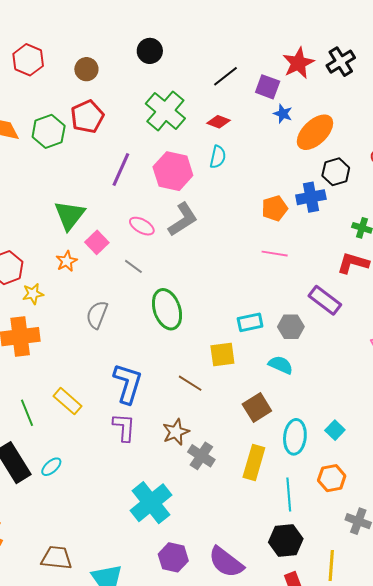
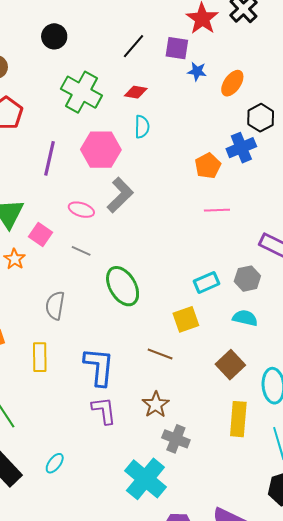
orange ellipse: (315, 132) -> (232, 83), size x0.7
yellow rectangle: (68, 401) -> (40, 357), moved, turned 60
gray cross: (201, 456) -> (176, 439), moved
cyan ellipse: (51, 467) -> (55, 463), moved

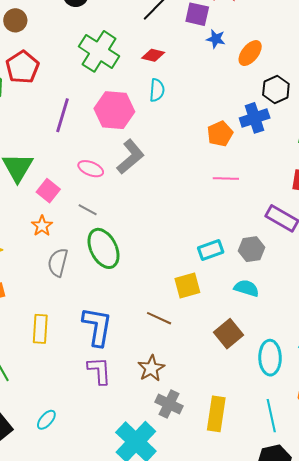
orange star: (15, 259) -> (42, 226), moved
green ellipse: (123, 286) -> (104, 248), moved
yellow rectangle: (40, 357) -> (40, 329), moved
yellow rectangle: (238, 419) -> (216, 414), moved

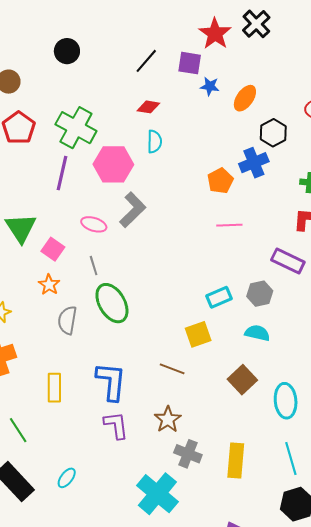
green cross: (99, 51) -> (76, 128), moved
gray line: (88, 210) -> (94, 266), turned 48

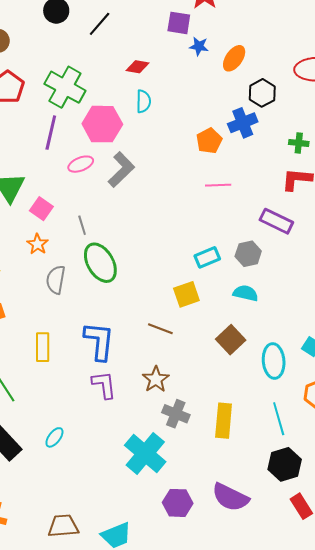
black line: (146, 61) -> (100, 24), moved
pink ellipse: (94, 224) -> (81, 164), moved, turned -40

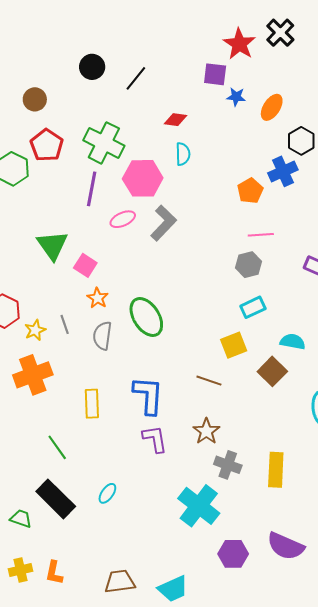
gray line: (82, 225) -> (65, 324), moved
orange star: (38, 244) -> (98, 298), moved
gray hexagon: (248, 254) -> (248, 265), moved
brown square: (231, 340) -> (272, 371), moved

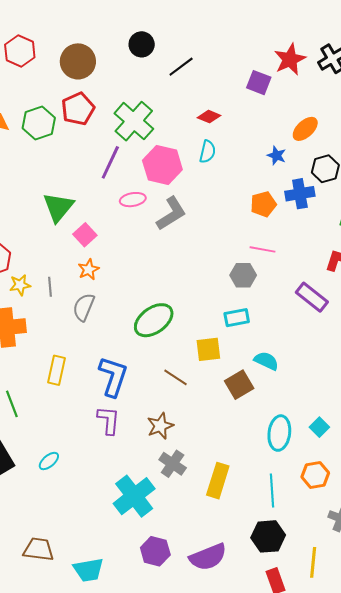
blue star: (236, 97) -> (277, 155), moved
brown circle: (35, 99) -> (78, 61), size x1.5
green ellipse: (146, 317) -> (154, 320), moved, turned 72
purple semicircle: (286, 546) -> (208, 557), turned -60

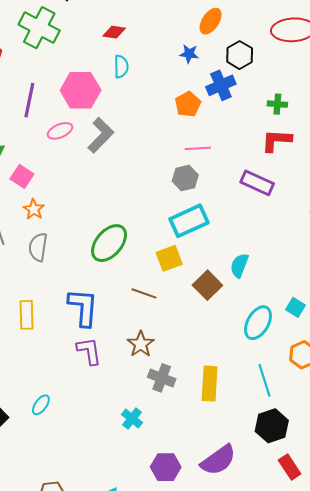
green cross: (134, 121) -> (39, 28), moved
cyan rectangle: (237, 318) -> (189, 221), size x1.5
cyan semicircle: (266, 361) -> (239, 265), moved, turned -80
cyan ellipse: (279, 433) -> (258, 323), turned 36
cyan cross: (134, 496) -> (132, 419), size x0.5

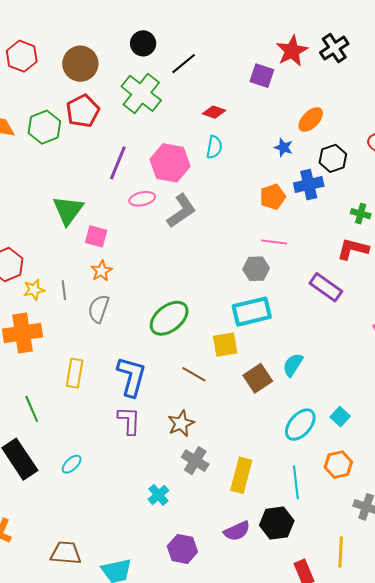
pink square: (22, 176) -> (96, 236), turned -30
black hexagon: (272, 426) -> (277, 523), moved
purple semicircle: (218, 460) -> (237, 531), moved, size x0.7

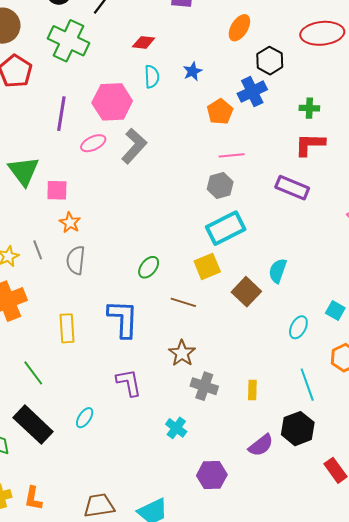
blue star: (284, 147) -> (192, 71), moved, turned -30
green ellipse: (169, 318) -> (149, 267), moved, size x0.6
purple L-shape: (129, 420) -> (129, 383), moved
cyan ellipse: (300, 425) -> (298, 327), size x0.7
yellow rectangle: (241, 475) -> (252, 390), size x0.6

